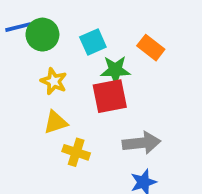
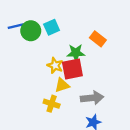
cyan square: (93, 42) -> (52, 27), moved
yellow star: (54, 81) -> (55, 65), moved
yellow triangle: (56, 122) -> (62, 85), moved

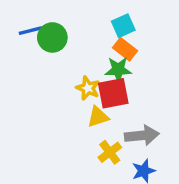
cyan square: (52, 27) -> (123, 26), moved
orange rectangle: (98, 39) -> (125, 49), moved
yellow cross: (52, 104) -> (110, 152), moved, turned 35

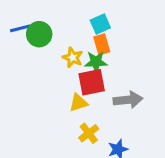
orange rectangle: (125, 49) -> (102, 44), turned 36
yellow star: (88, 88) -> (73, 58), moved
gray arrow: (142, 135) -> (128, 100), moved

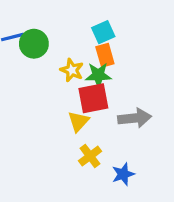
yellow triangle: (79, 103) -> (78, 121), turned -30

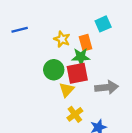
cyan square: (103, 32) -> (103, 24), moved
green circle: (34, 44) -> (54, 70), moved
yellow star: (72, 70) -> (62, 39), moved

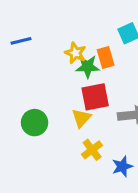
green star: (81, 57) -> (88, 67), moved
green circle: (54, 70) -> (35, 123), moved

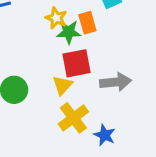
yellow cross: (92, 150) -> (73, 118), size x1.4
blue star: (122, 166) -> (105, 135), turned -30

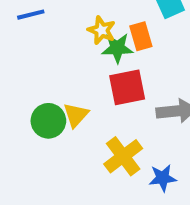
yellow triangle: (62, 85) -> (76, 115), moved
blue star: (105, 135) -> (163, 178), turned -30

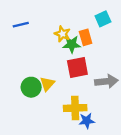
yellow cross: (123, 156) -> (75, 108), turned 35
blue star: (163, 178) -> (87, 121), moved

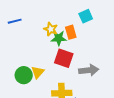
red square: (77, 67) -> (64, 58), turned 30

